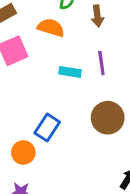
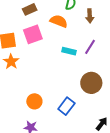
purple line: (101, 63) -> (90, 47), turned 35
blue rectangle: (47, 127) -> (66, 106), moved

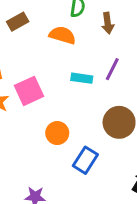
pink square: (33, 34) -> (29, 91), moved
orange circle: (34, 101) -> (57, 133), moved

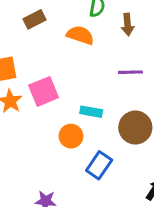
purple line: (112, 69) -> (130, 72), turned 60
cyan rectangle: (82, 78) -> (91, 112), moved

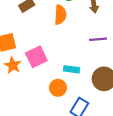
orange semicircle: (80, 35) -> (60, 15), turned 78

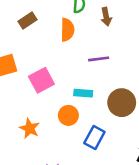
purple line: (98, 39) -> (99, 59), moved
orange star: (13, 65) -> (30, 128), moved

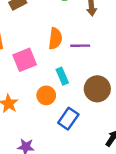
orange semicircle: (67, 30) -> (55, 39), moved
cyan rectangle: (83, 93) -> (62, 76), turned 56

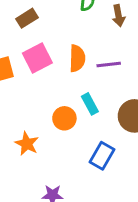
pink square: (25, 60) -> (37, 58), moved
orange circle: (46, 95) -> (64, 118), moved

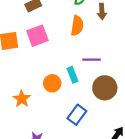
orange semicircle: (77, 58) -> (77, 26), moved
purple line: (109, 65) -> (92, 60), moved

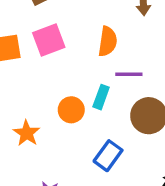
orange semicircle: (77, 26) -> (108, 41), moved
cyan rectangle: (73, 75) -> (101, 97), turned 42

